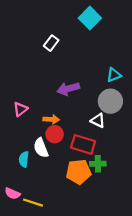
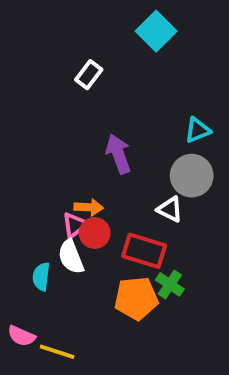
purple arrow: (68, 89) -> (118, 154), turned 85
pink triangle: (20, 109) -> (75, 225), moved
green cross: (98, 164) -> (170, 284), turned 35

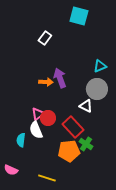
cyan square: (156, 31) -> (79, 16), turned -30
orange arrow: (89, 207) -> (46, 82), moved
red rectangle: (144, 251) -> (73, 127), turned 30
yellow line: (57, 352) -> (47, 178), moved

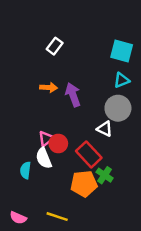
cyan square: (79, 16) -> (122, 51), moved
orange arrow: (46, 82) -> (49, 88), moved
pink semicircle: (11, 170) -> (18, 218), moved

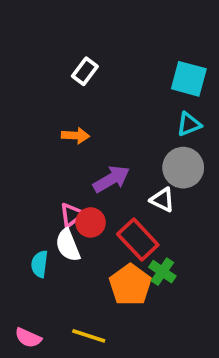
purple arrow: (73, 95) -> (111, 179), moved, turned 80
orange pentagon: (84, 184) -> (130, 285), turned -30

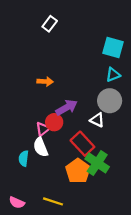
white rectangle: (85, 71) -> (50, 24), moved
red circle: (91, 222) -> (54, 122), moved
green cross: (162, 272) -> (97, 163), size x1.5

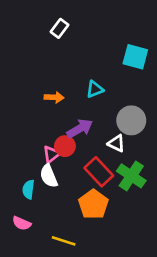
cyan triangle: (113, 75) -> (95, 89), moved
green cross: (97, 163) -> (131, 176), moved
pink semicircle: (17, 203) -> (22, 223), moved

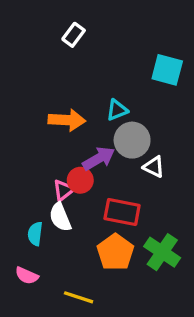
orange arrow: (54, 97) -> (67, 120), size x1.5
gray circle: (131, 120) -> (132, 140), moved
white triangle: (116, 143) -> (154, 167), moved
red rectangle: (99, 172) -> (122, 212), turned -36
green cross: (131, 176) -> (162, 252), moved

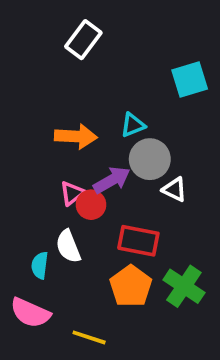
white rectangle: (74, 35) -> (83, 40), size x1.4
cyan square: (167, 70) -> (190, 79), turned -32
pink triangle: (64, 190) -> (72, 193), moved
pink semicircle: (27, 276) -> (30, 313), size x1.5

